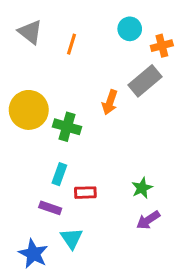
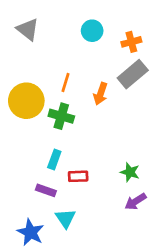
cyan circle: (130, 29) -> (92, 31), moved
orange line: (72, 44) -> (66, 83), moved
orange cross: (162, 46) -> (131, 42), moved
green star: (142, 188) -> (130, 172), turned -30

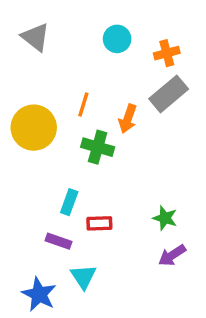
green cross: (61, 116) -> (98, 147), moved

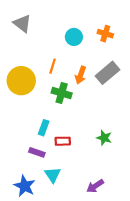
cyan circle: (117, 39) -> (74, 37), moved
orange cross: (167, 53) -> (105, 34), turned 32
gray rectangle: (169, 94) -> (108, 73), moved
purple arrow: (172, 255) -> (95, 186), moved

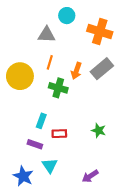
gray triangle: (22, 23) -> (47, 35), moved, turned -36
orange cross: (105, 34) -> (100, 31), size x1.6
cyan circle: (74, 37) -> (67, 16), moved

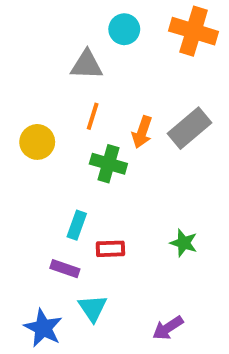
orange cross: (100, 31) -> (194, 31), moved
yellow circle: (20, 76) -> (37, 142), size x0.7

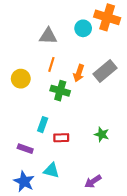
cyan circle: (124, 29) -> (83, 28), moved
purple rectangle: (65, 269) -> (25, 149), moved
cyan triangle: (93, 308) -> (51, 171), turned -42

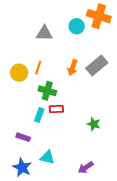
orange line: (51, 64) -> (38, 68), moved
green cross: (60, 91) -> (47, 91), moved
red rectangle: (61, 138) -> (56, 109), moved

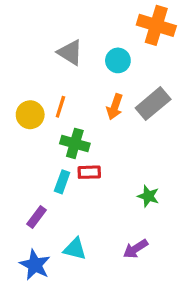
cyan circle: (77, 26) -> (118, 60), moved
gray triangle: (44, 33) -> (70, 52), turned 30
purple rectangle: (23, 137) -> (37, 217), turned -72
purple arrow: (86, 167) -> (136, 249), moved

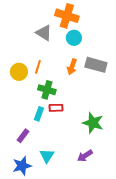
orange cross: (156, 25) -> (67, 16), moved
gray rectangle: (153, 104) -> (96, 65), turned 55
green star: (148, 196) -> (93, 123), size x1.5
cyan triangle: (75, 249) -> (47, 156), turned 49
blue star: (35, 265) -> (22, 166), turned 30

